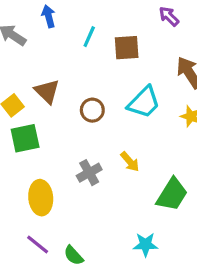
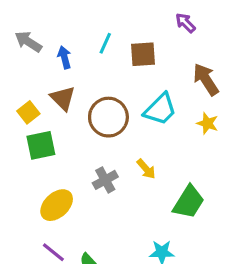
blue arrow: (49, 16) -> (64, 57), moved
brown circle: (92, 110) -> (108, 117), size x1.6
yellow ellipse: (41, 198) -> (57, 205), turned 52

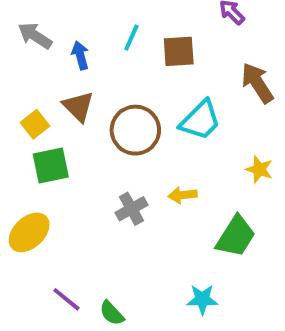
yellow star: (207, 123) -> (259, 169), moved
yellow arrow: (146, 169) -> (183, 195), turned 125
yellow ellipse: (57, 205) -> (29, 232), moved

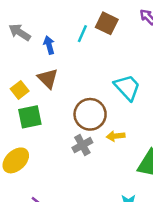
brown square: (179, 51) -> (107, 23), moved, turned 30
cyan trapezoid: (200, 120) -> (127, 87), turned -88
brown circle: (135, 130) -> (90, 114), moved

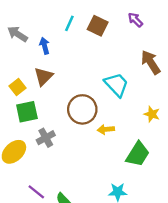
cyan line: (82, 34) -> (69, 23), moved
brown triangle: (48, 78) -> (43, 76), turned 30
gray cross: (82, 145) -> (46, 138), moved

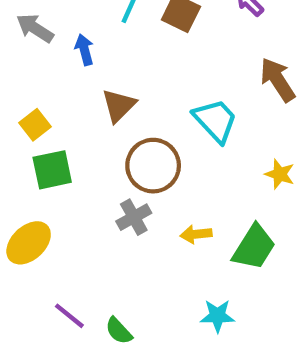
brown triangle: (43, 76) -> (119, 105), moved
yellow arrow: (106, 129) -> (196, 234), moved
gray cross: (46, 138) -> (134, 217), moved

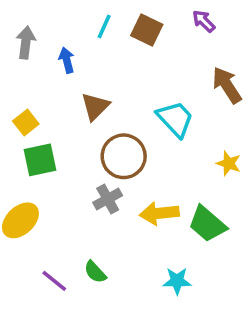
gray arrow: (35, 28) -> (26, 42), turned 64
yellow arrow: (196, 234) -> (159, 213), size x1.5
green trapezoid: (254, 247) -> (207, 224), turned 99
green semicircle: (119, 331) -> (95, 272), moved

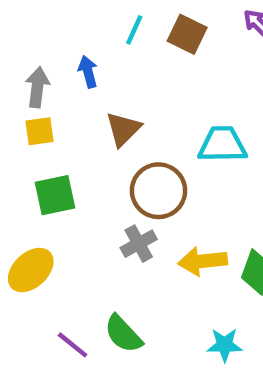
gray arrow: (26, 42) -> (37, 87), moved
cyan trapezoid: (175, 119) -> (222, 144), turned -48
yellow square: (26, 123) -> (40, 131), moved, turned 30
green semicircle: (95, 272) -> (123, 334), size x1.4

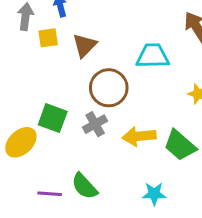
yellow square: (40, 131) -> (48, 38), moved
green square: (55, 195) -> (53, 118), moved, turned 32
purple line: (73, 345) -> (50, 194), turned -35

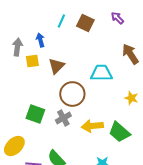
yellow ellipse: (21, 142) -> (14, 146), moved

